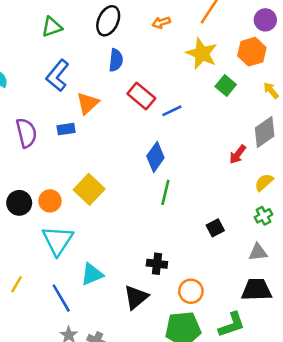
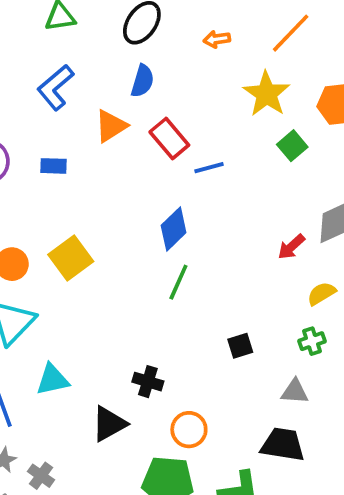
orange triangle: (88, 103) -> (111, 126), moved

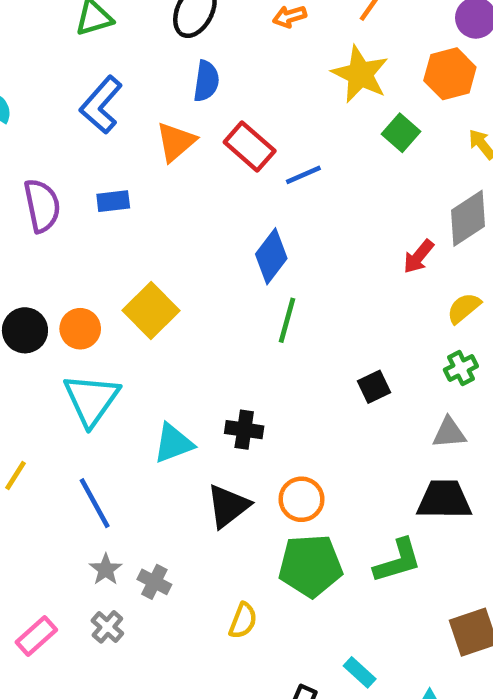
cyan triangle: (52, 380) -> (173, 443), moved
black cross: (148, 382) -> (244, 430), moved
orange circle: (189, 430) -> (301, 499), moved

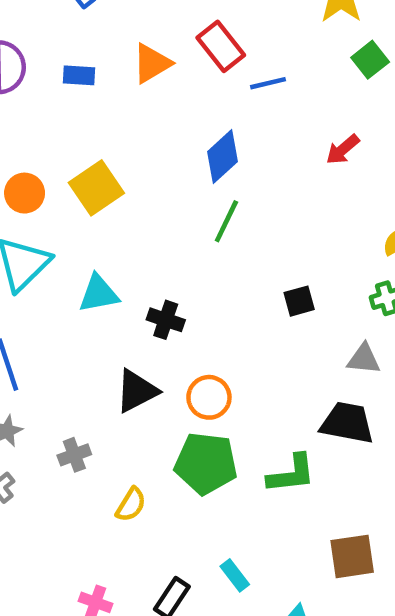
orange triangle: (176, 142) -> (152, 63), moved
red arrow: (419, 257) -> (343, 150), moved
cyan triangle: (173, 443) -> (99, 294), moved
gray cross: (154, 582) -> (74, 455), moved, turned 32

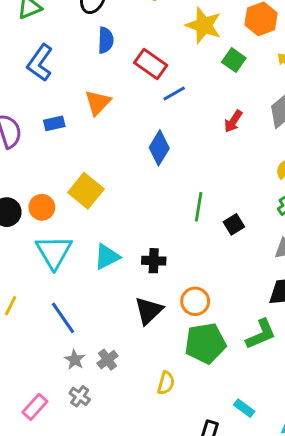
red rectangle: (221, 46) -> (151, 64), moved
green line: (226, 221) -> (199, 207), moved
gray cross: (74, 455) -> (108, 360), moved

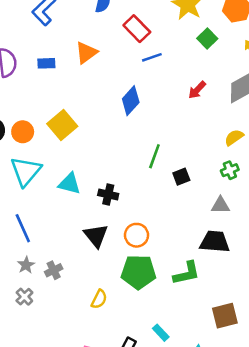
cyan triangle: (107, 257) -> (69, 184), turned 30
black triangle: (149, 311) -> (96, 236), turned -36

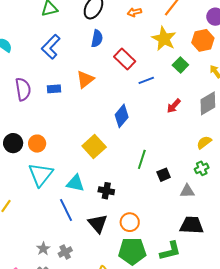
blue line: (152, 57) -> (146, 80), moved
yellow square: (62, 125) -> (94, 147), moved
gray triangle: (220, 205) -> (187, 191), moved
blue line: (23, 228) -> (66, 210), moved

